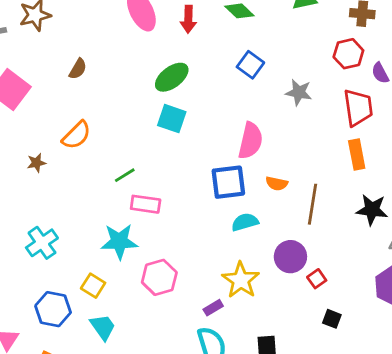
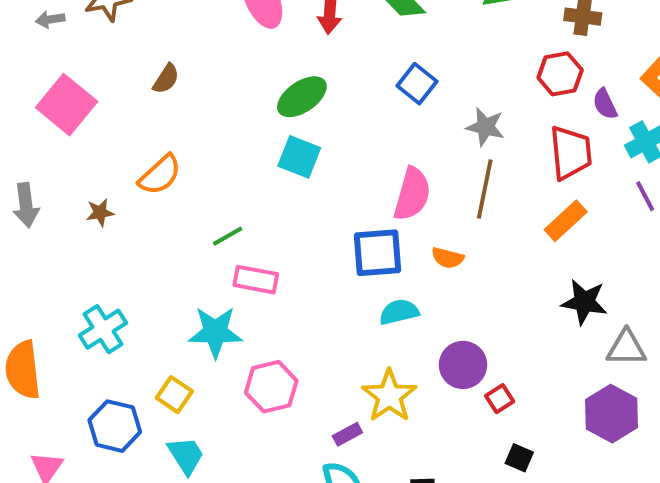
orange rectangle: (357, 154) -> (566, 221), turned 56
brown line: (313, 204) -> (485, 189), moved

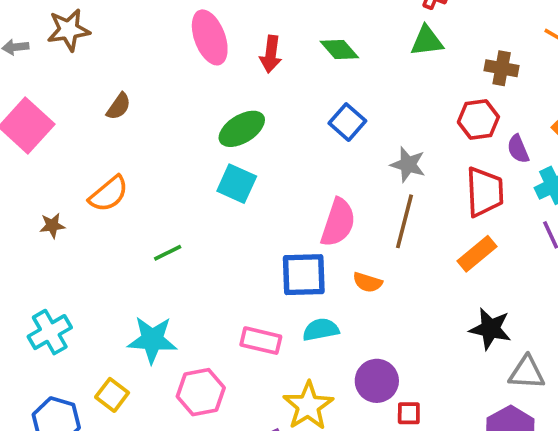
pink rectangle: (256, 280) -> (261, 341), moved
red square: (500, 399) -> (409, 413), turned 30

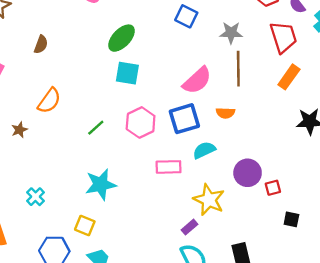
pink semicircle: (338, 223) -> (197, 80), turned 44
cyan cross: (50, 332) -> (35, 197), size x0.7
pink hexagon: (201, 392) -> (141, 122), moved

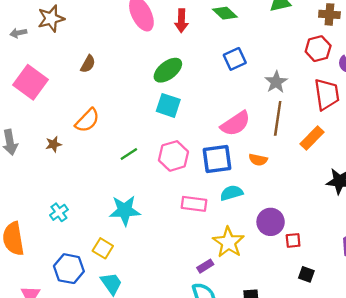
blue square: (186, 16) -> (235, 59), turned 30
gray star: (231, 33) -> (276, 82), turned 30
orange rectangle: (289, 77) -> (312, 138), moved

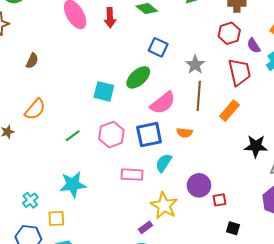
blue square: (235, 59) -> (158, 47), turned -36
green ellipse: (168, 70) -> (138, 77), moved
cyan semicircle: (231, 193) -> (164, 163), turned -36
cyan cross: (59, 212) -> (30, 200), moved
yellow square: (103, 248) -> (56, 218), turned -30

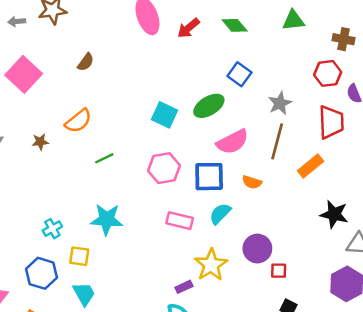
red arrow: (110, 18) -> (188, 28), turned 42
green line: (73, 136) -> (104, 158), moved

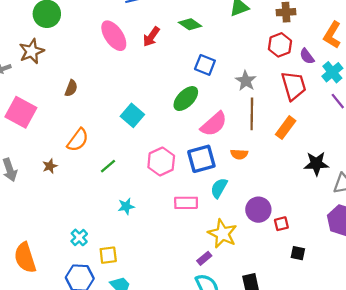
cyan square: (165, 115) -> (132, 115), moved, turned 30
cyan star: (107, 219) -> (126, 206), moved, size x0.6

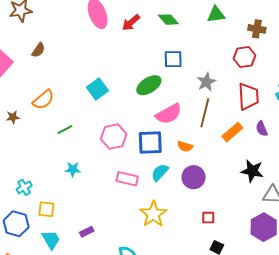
purple semicircle: (307, 56) -> (262, 129), moved
blue square: (205, 65) -> (173, 59), turned -36
brown semicircle: (71, 88) -> (38, 50), moved
purple circle: (258, 210) -> (194, 177), moved
purple rectangle: (204, 258) -> (87, 232), moved

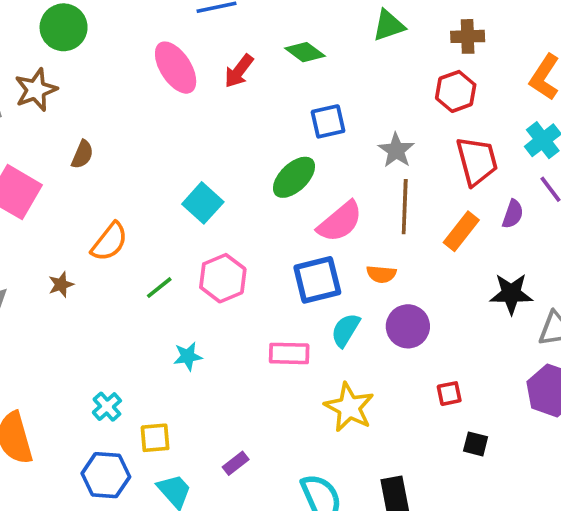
purple semicircle: (262, 129) -> (513, 214), turned -126
pink hexagon: (114, 137) -> (223, 278), moved

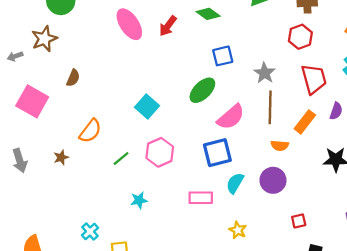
orange semicircle: (381, 274) -> (280, 146), moved
yellow star: (349, 407) -> (238, 230), size x0.6

